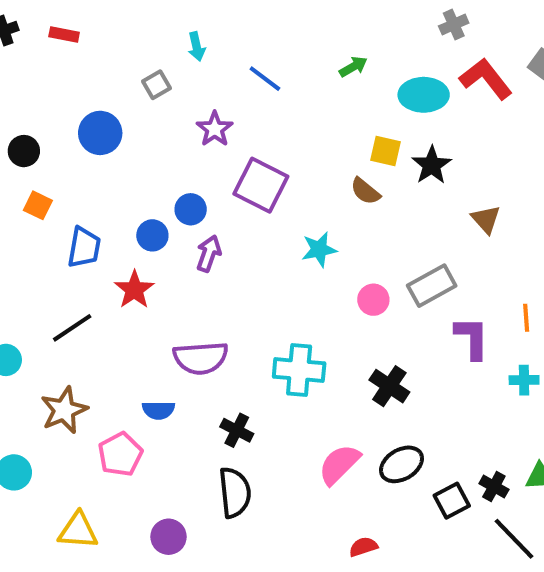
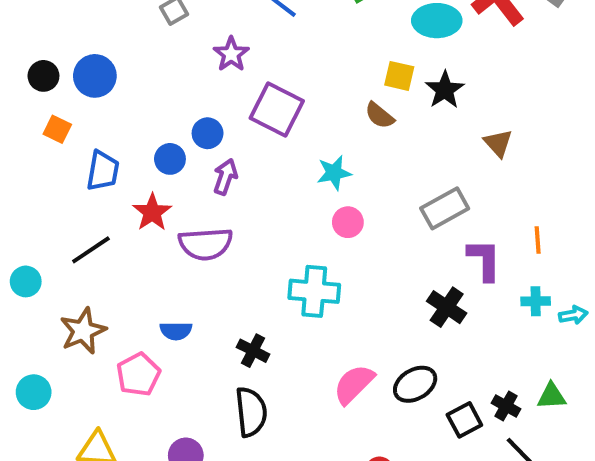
blue circle: (100, 133) -> (95, 76), moved
pink circle: (373, 300) -> (348, 222), moved
purple semicircle: (201, 358) -> (206, 244), moved
black cross: (389, 386) -> (447, 307), moved

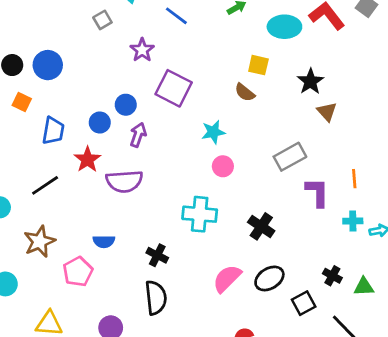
black star: (445, 90) -> (310, 81), moved
black cross: (447, 307) -> (261, 226), moved
black cross: (506, 406) -> (332, 276), moved

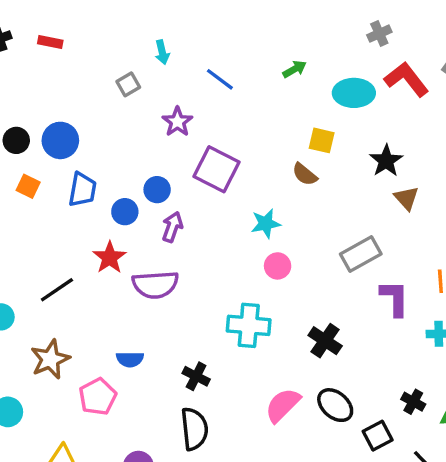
blue trapezoid: (53, 131) -> (82, 190), moved
black ellipse: (269, 278) -> (335, 405), turned 72

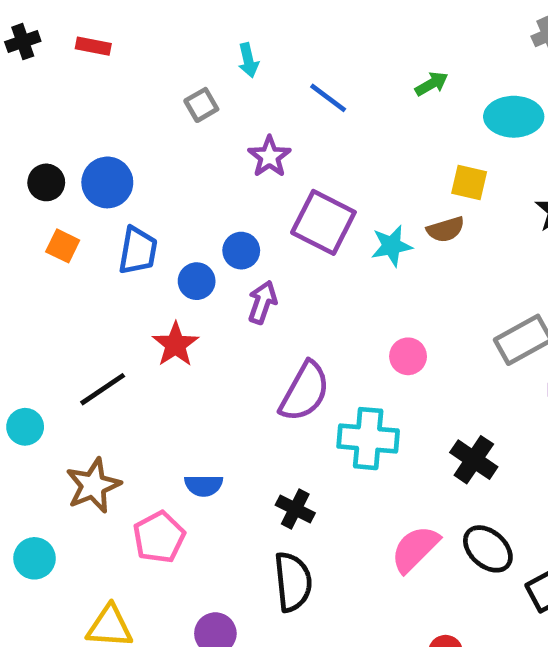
brown semicircle: (305, 174) -> (446, 229), turned -56
cyan star: (266, 224) -> (392, 246), moved
purple semicircle: (155, 285) -> (305, 392), moved, turned -57

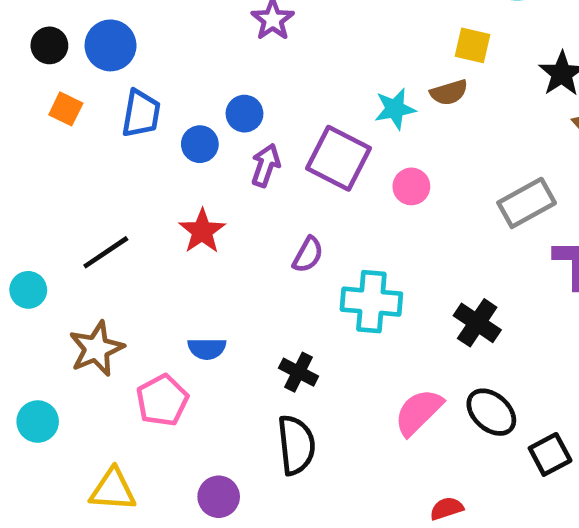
purple square: (323, 222) -> (339, 158), moved
red star: (175, 345) -> (202, 231), moved
pink circle: (408, 356) -> (411, 186), moved
purple semicircle: (305, 392) -> (308, 255), size x0.6

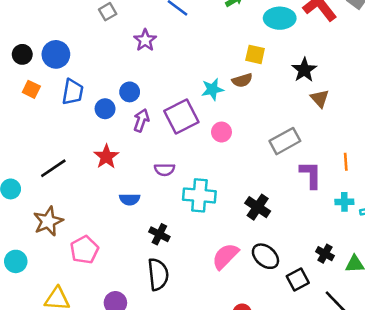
purple square: (339, 158) -> (181, 116), turned 36
purple semicircle: (308, 255) -> (165, 170), turned 60
blue semicircle: (207, 349) -> (130, 199), moved

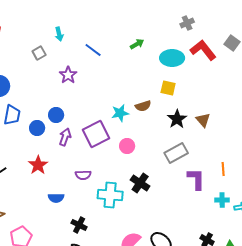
yellow square: (255, 54) -> (168, 88), moved
black star: (304, 70) -> (177, 119), moved
black cross: (258, 207) -> (140, 183), moved

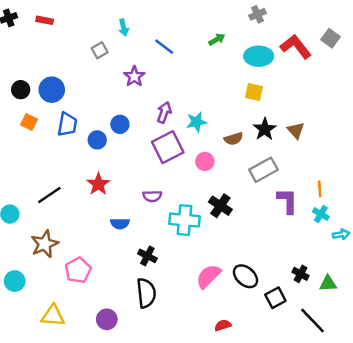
gray cross: (187, 23) -> (257, 14), moved
brown semicircle: (143, 106) -> (234, 139), moved
purple arrow: (65, 137) -> (164, 112), moved
cyan cross: (222, 200) -> (321, 214), moved, turned 32

